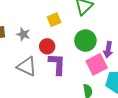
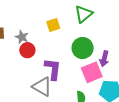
red circle: (47, 46) -> (27, 50), moved
gray triangle: (27, 67) -> (42, 87), moved

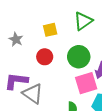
red circle: (27, 50) -> (45, 57), moved
purple L-shape: (53, 69) -> (16, 81), moved, turned -95

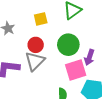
gray triangle: (33, 94) -> (35, 61), moved, turned 40

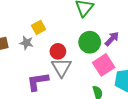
yellow square: (41, 19) -> (39, 27), moved
purple arrow: (89, 57) -> (112, 39), moved, turned -140

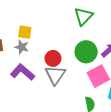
yellow square: (39, 27) -> (25, 32), moved, turned 32
purple L-shape: (38, 81) -> (23, 72), moved, turned 45

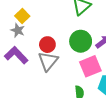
yellow square: (25, 32) -> (22, 16), turned 32

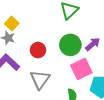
gray triangle: (48, 61) -> (40, 79), moved

